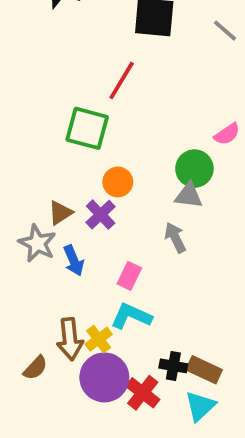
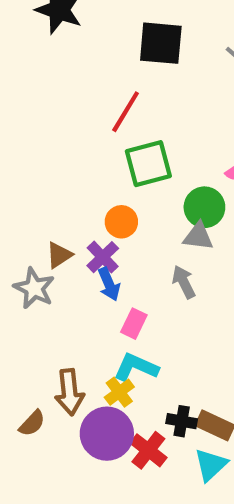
green square: (87, 128) -> (148, 164), moved, turned -30
blue arrow: (74, 261) -> (109, 284), moved
yellow cross: (99, 339) -> (119, 392), moved

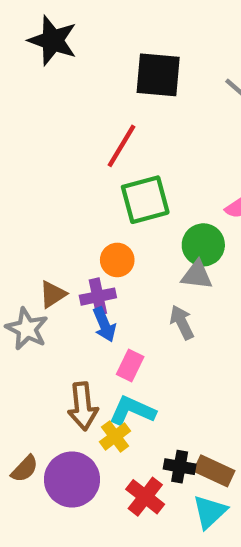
purple cross: (103, 257) -> (98, 297), turned 32
brown arrow: (69, 392) -> (83, 406), moved
purple circle: (107, 434) -> (72, 479), moved

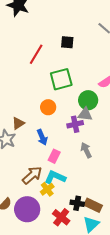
black square: (158, 75) -> (67, 42), moved, size x0.6
red line: (122, 146) -> (36, 54), moved
purple cross: (98, 297) -> (75, 124), moved
gray arrow: (182, 322) -> (86, 150), moved
brown arrow: (83, 406) -> (32, 175), turned -125

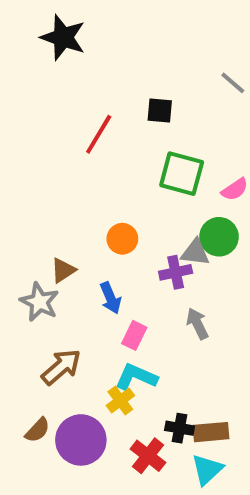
green square: (61, 79) -> (182, 174), moved, turned 30
green circle: (88, 100) -> (219, 237), moved
brown arrow: (32, 175) -> (61, 367), moved
brown rectangle: (93, 205) -> (211, 432), turned -30

